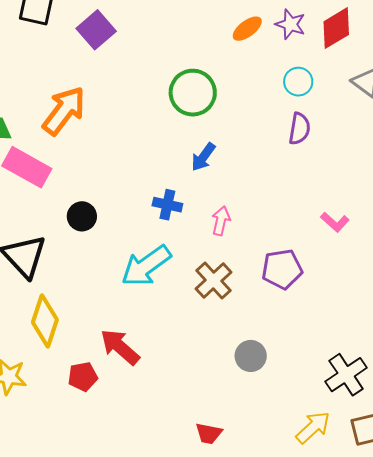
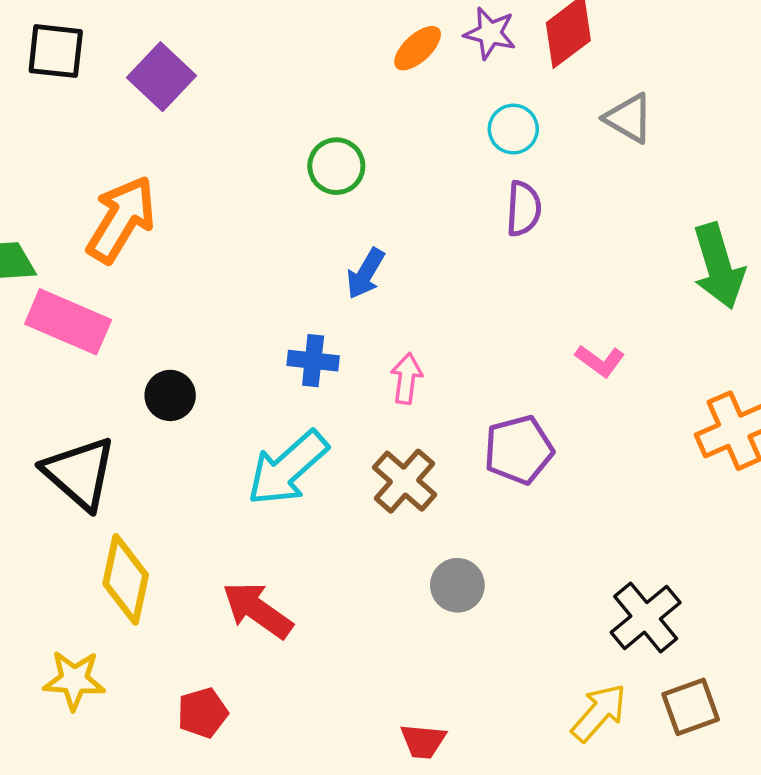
green circle: (193, 93) -> (336, 166), size x0.7
gray circle: (251, 356) -> (457, 585), moved
red pentagon: (83, 377) -> (203, 713), moved

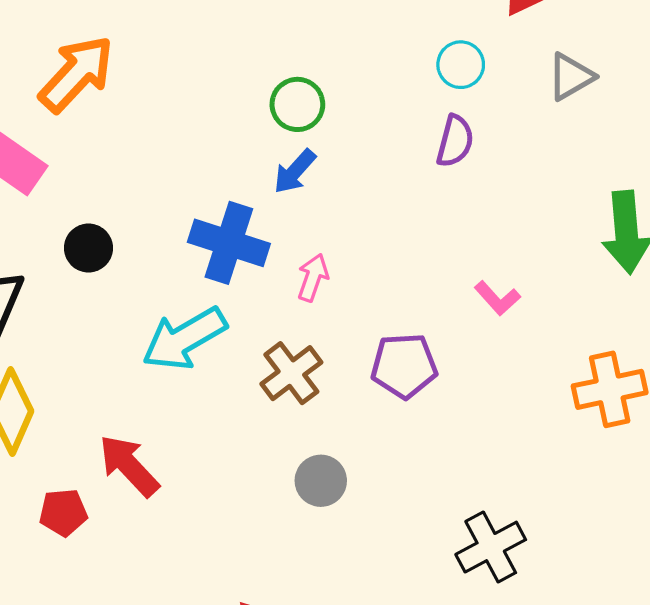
gray triangle: (629, 118) -> (571, 77), turned 48
green circle: (336, 166) -> (297, 104), moved
blue cross: (313, 361) -> (229, 243), size x1.6
red pentagon: (203, 713) -> (63, 512), moved

